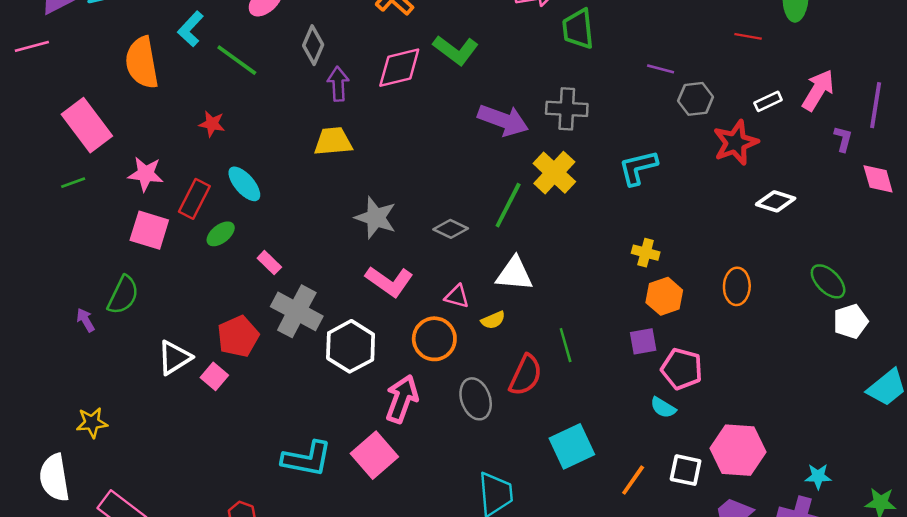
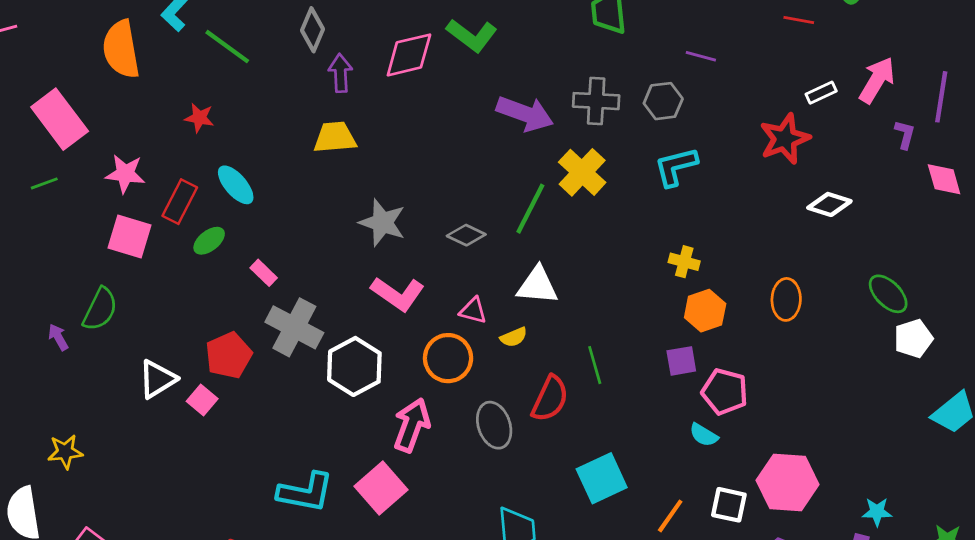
gray hexagon: (696, 99) -> (663, 101), moved

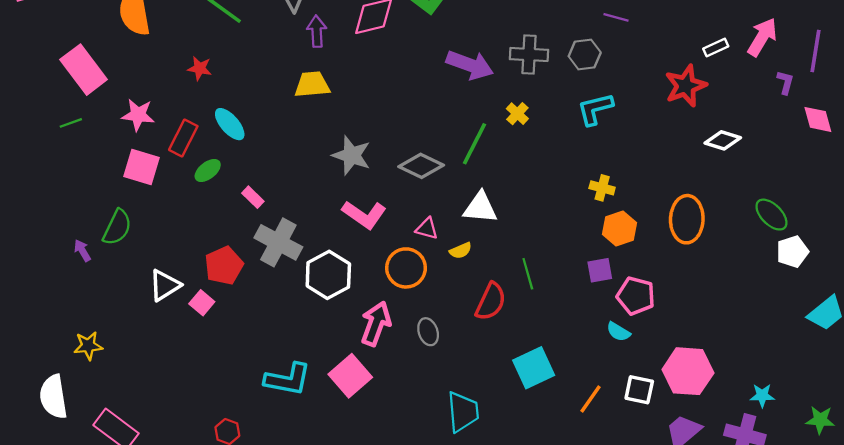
yellow cross: (582, 172) -> (517, 114), size x0.6
gray diamond: (466, 235) -> (421, 166), size x1.4
orange ellipse: (786, 299) -> (687, 219), size x1.4
gray ellipse: (494, 425) -> (428, 332), moved, size x0.7

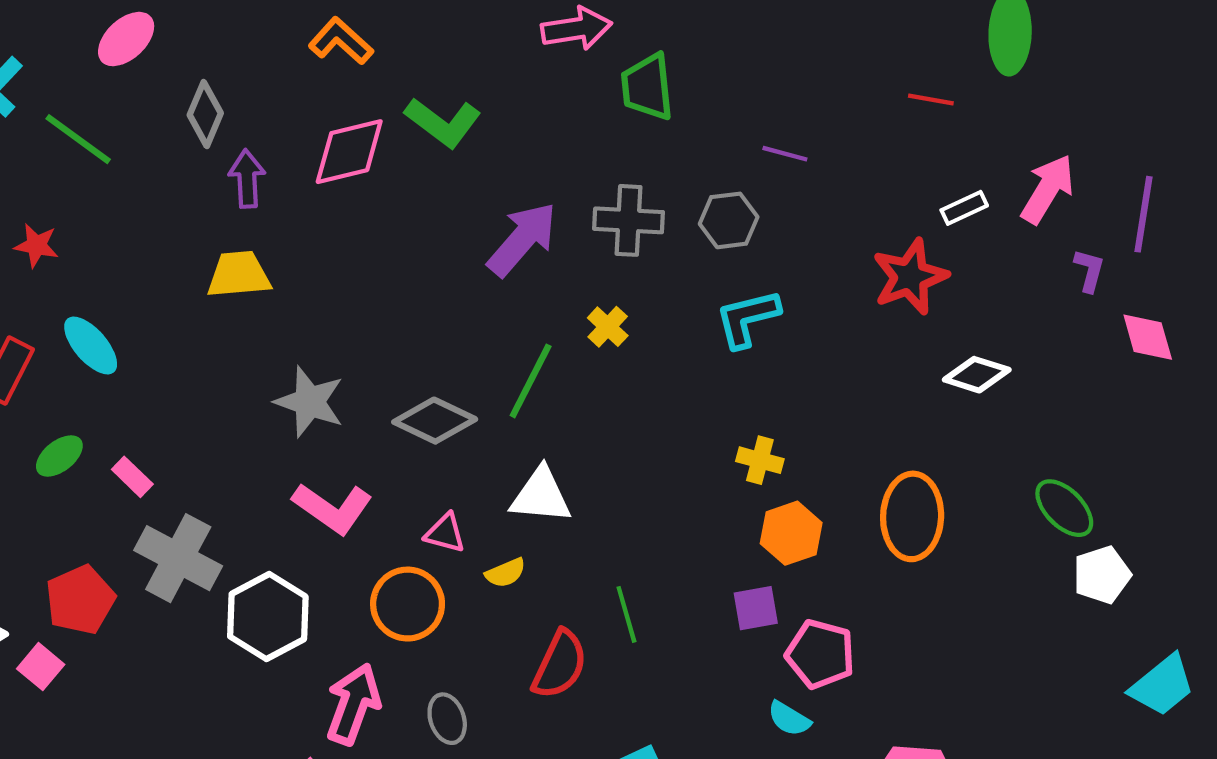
purple arrow: (470, 65) -> (522, 239), turned -69
green ellipse: (208, 170) -> (59, 456), moved

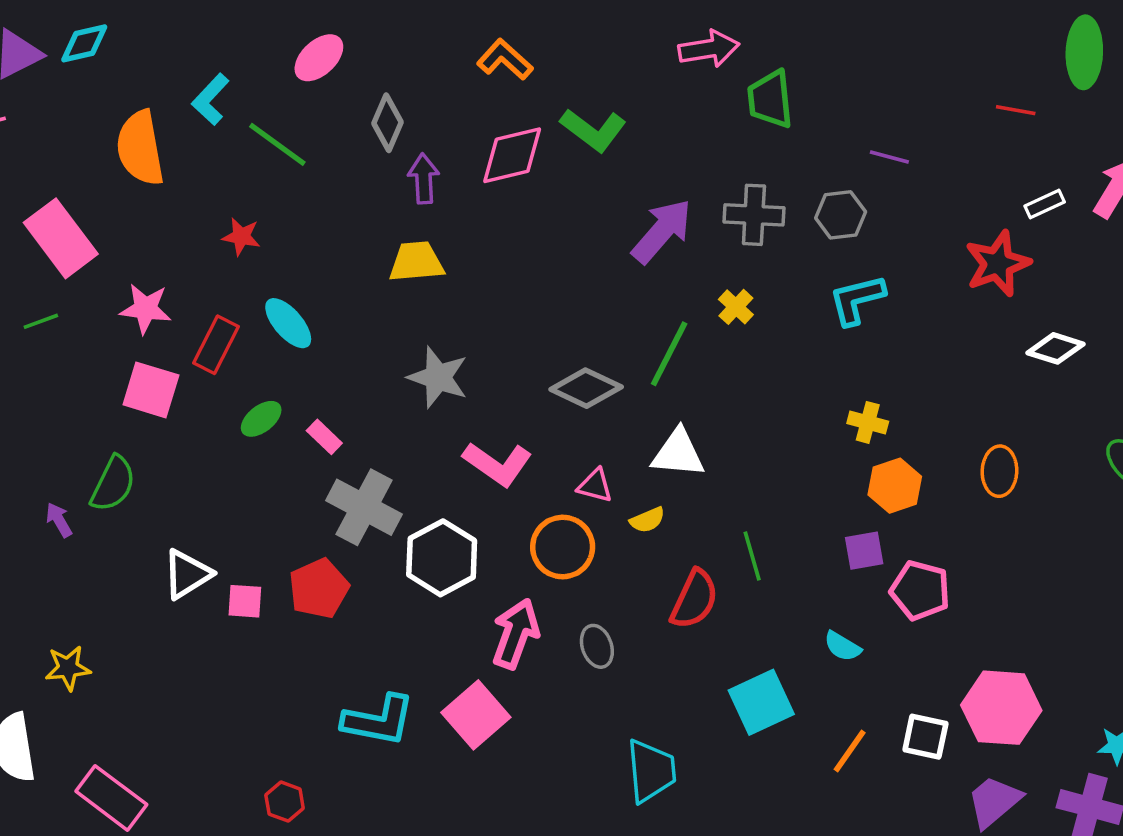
gray star: (310, 402) -> (438, 377), moved
orange ellipse: (912, 516) -> (999, 471), size x0.7
red pentagon: (80, 600) -> (319, 589), moved
pink square: (41, 667) -> (245, 601), turned -36
cyan semicircle: (789, 719) -> (842, 646), moved

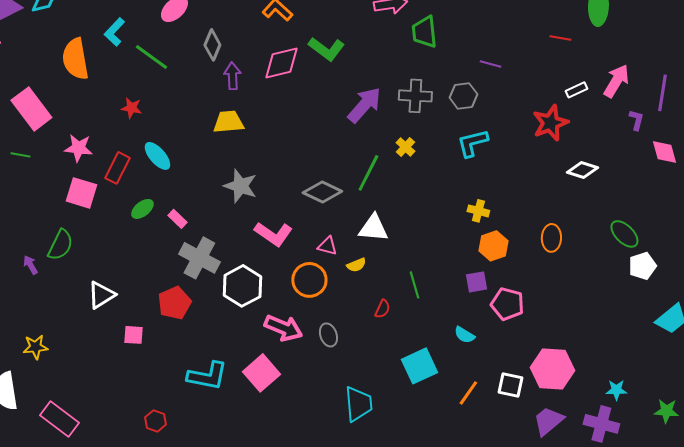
green line: (41, 321) -> (20, 155), turned 30
red semicircle: (694, 599) -> (382, 309), size x0.6
pink square: (245, 601) -> (133, 335), moved
pink arrow: (516, 634) -> (283, 328), turned 93

